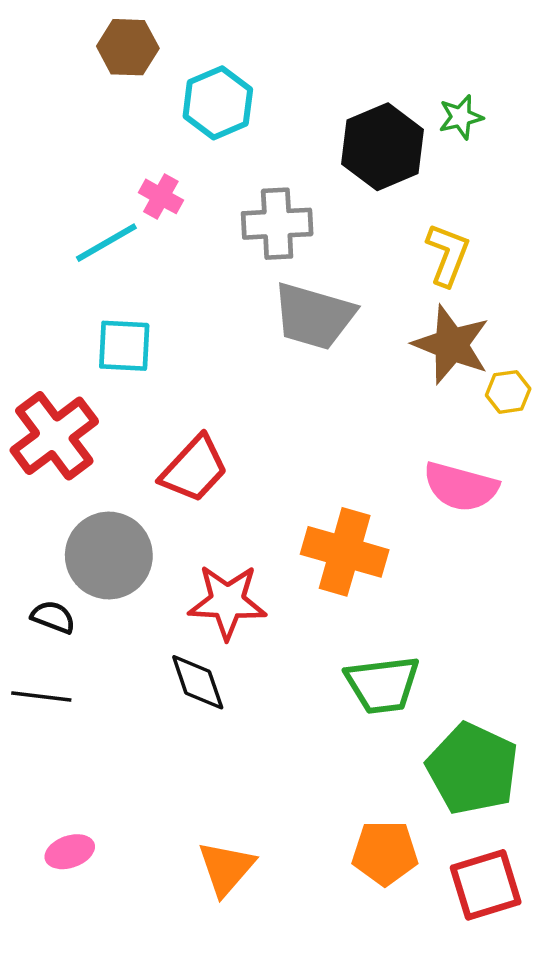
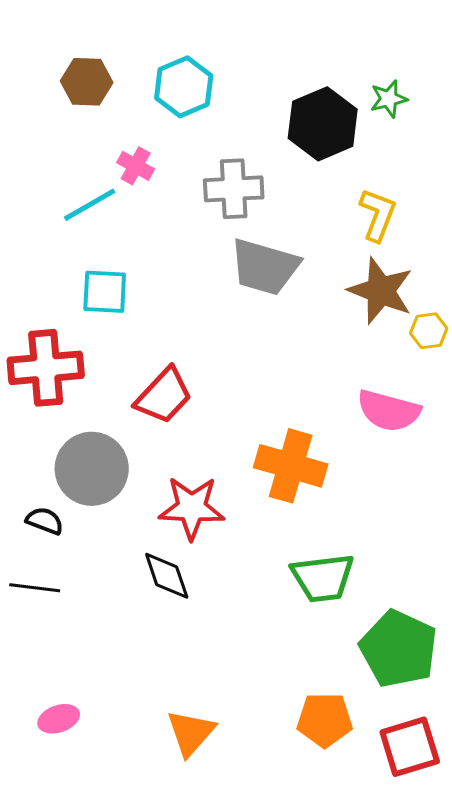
brown hexagon: (128, 47) -> (87, 82), moved
red cross: (54, 436) -> (46, 368), turned 32

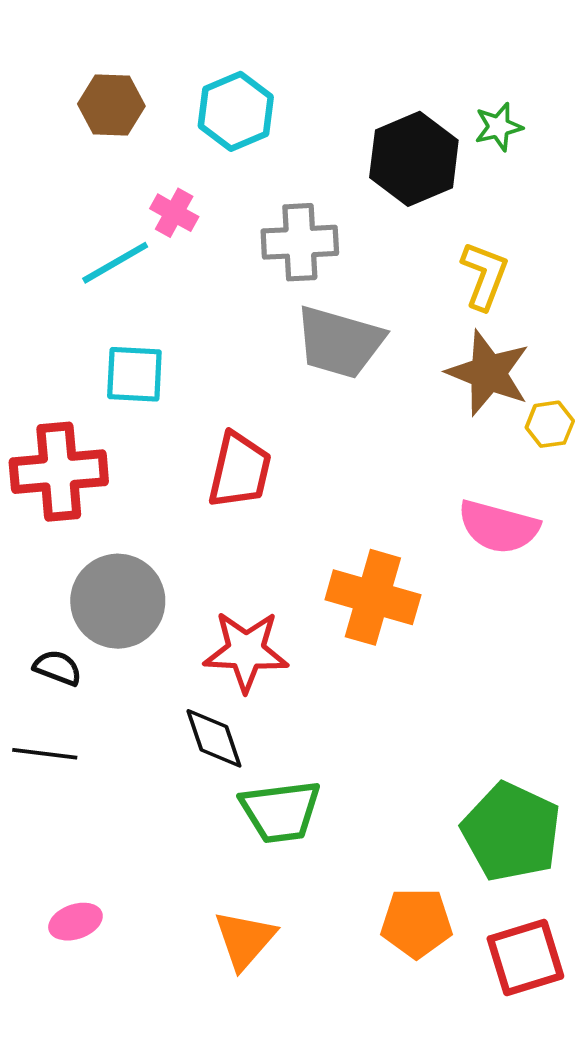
red trapezoid: (164, 396) -> (240, 470), moved, turned -30
green trapezoid: (323, 578) -> (281, 811), moved

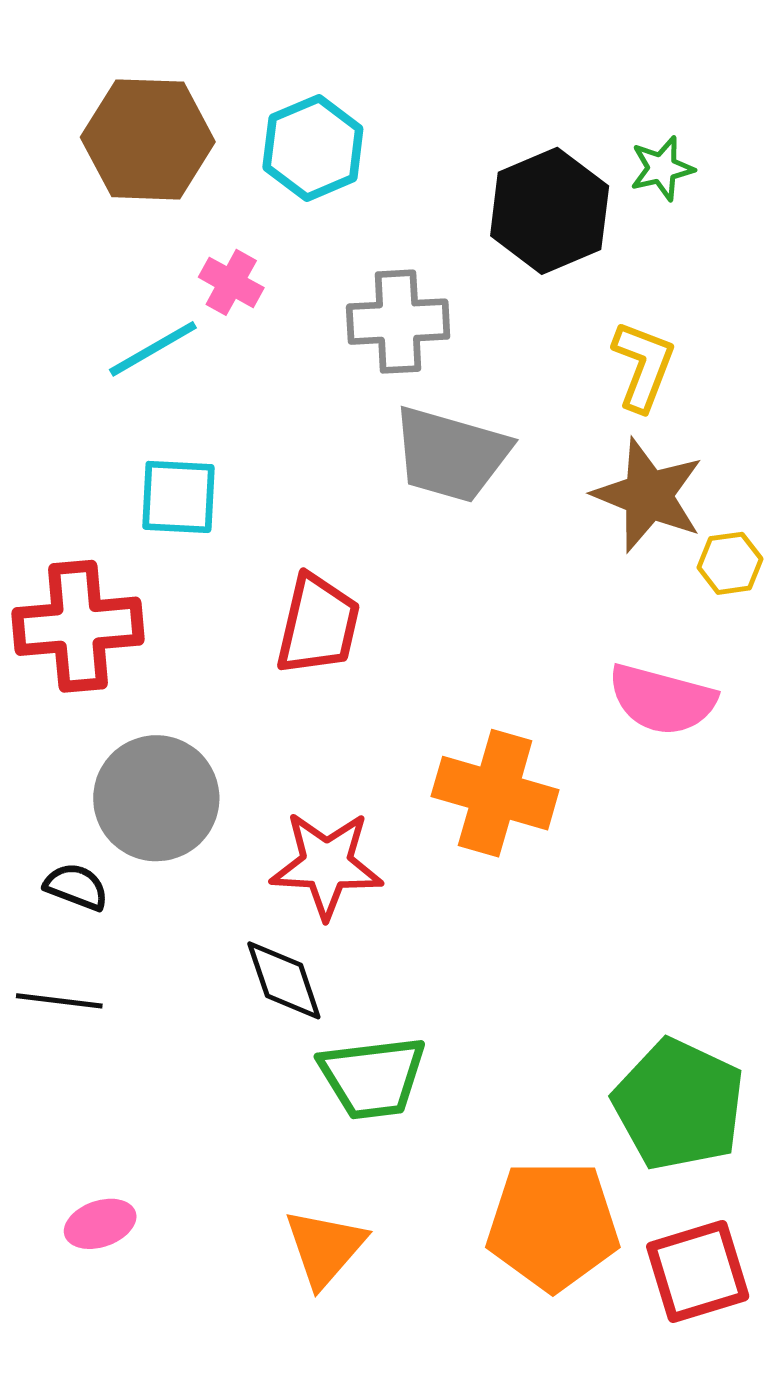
brown hexagon: (111, 105) -> (148, 139), size x1.5
orange pentagon: (416, 923) -> (553, 1226), size x1.4

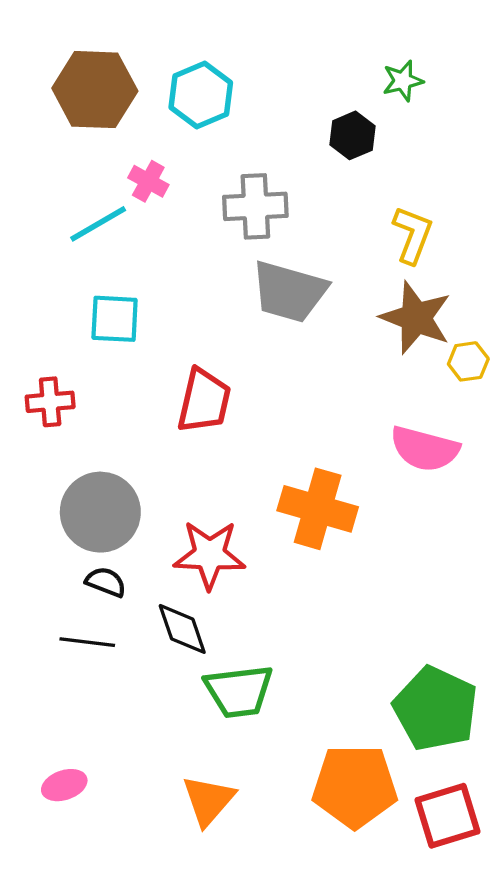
green star: (662, 168) -> (403, 81), moved
black hexagon: (550, 211) -> (353, 135), size x0.6
red cross: (78, 626) -> (50, 402), size x0.6
black semicircle: (76, 887) -> (106, 582), moved
black line: (59, 1001) -> (87, 642), moved

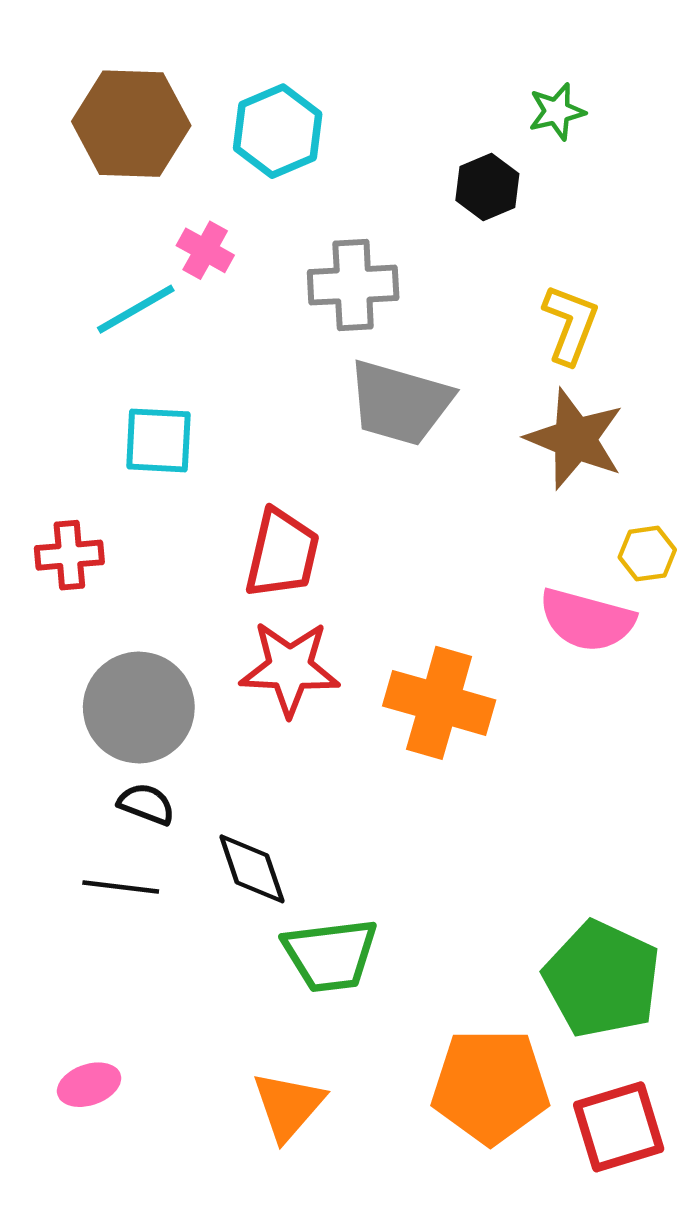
yellow hexagon: (468, 361) -> (647, 554), moved
red star: (210, 555) -> (290, 668), moved

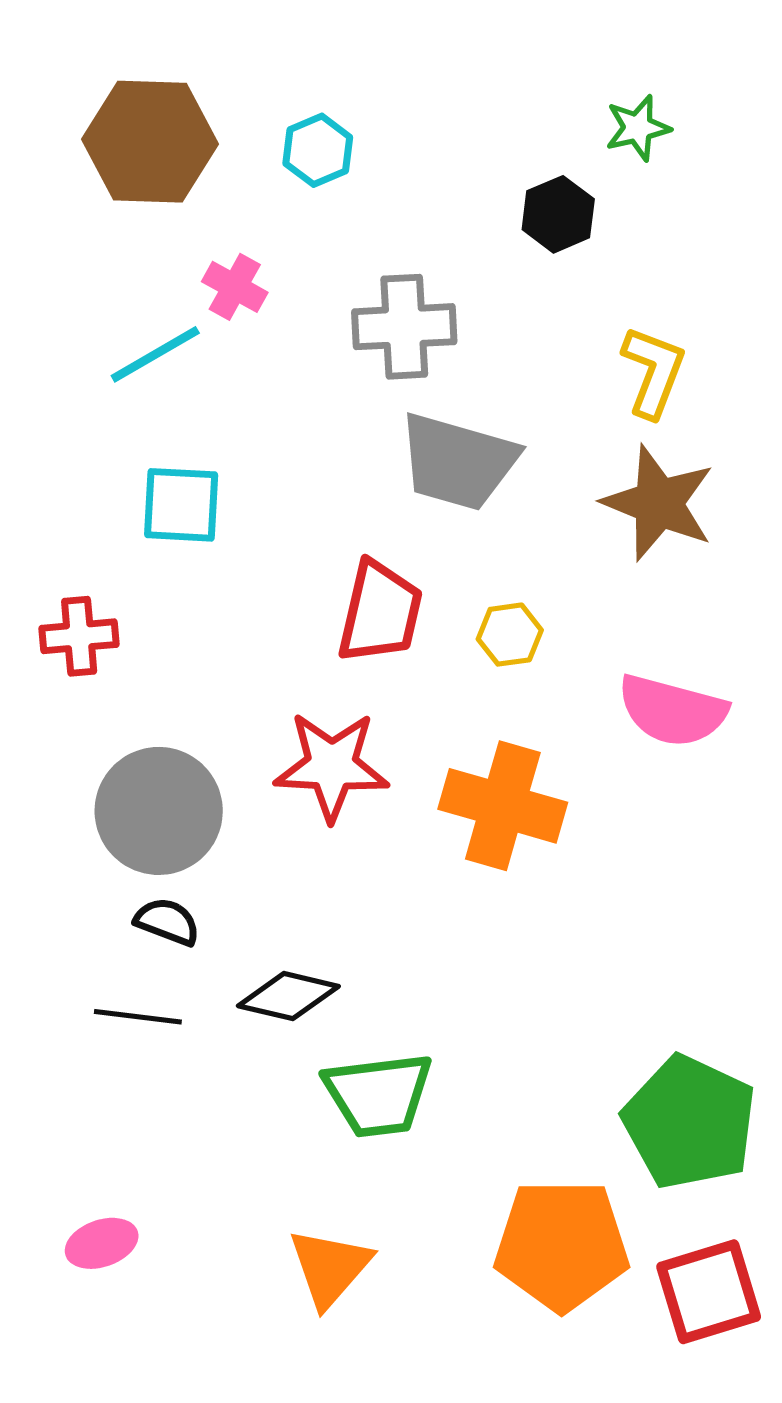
cyan hexagon: (278, 131) -> (318, 150), size x0.7
red trapezoid: (282, 554) -> (380, 612), moved
yellow hexagon: (647, 554) -> (510, 635), moved
black diamond: (252, 869) -> (288, 996), turned -58

